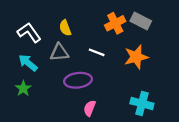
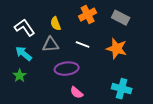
orange cross: (115, 23) -> (88, 15), moved
orange star: (136, 57) -> (117, 49), turned 30
pink semicircle: (90, 108) -> (77, 93), turned -72

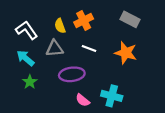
orange cross: (88, 15) -> (84, 20), moved
green star: (20, 76) -> (30, 82), moved
cyan cross: (122, 89) -> (112, 96), moved

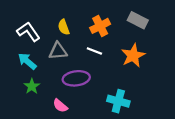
orange cross: (84, 20) -> (100, 26), moved
orange star: (126, 53) -> (133, 56), turned 30
pink semicircle: (83, 100) -> (60, 106), moved

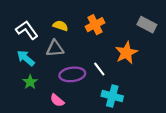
gray rectangle: (138, 20) -> (147, 25), moved
yellow semicircle: (64, 27) -> (60, 26), turned 128
white line: (94, 51) -> (99, 69), moved, turned 32

